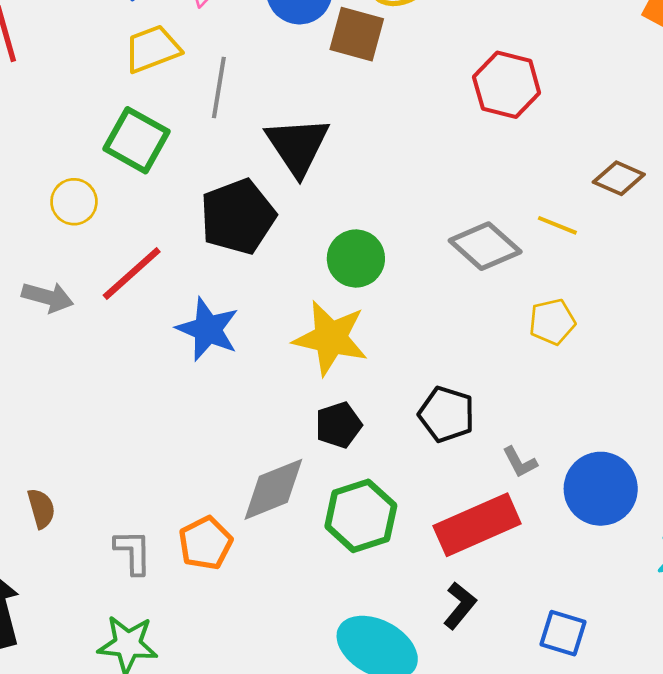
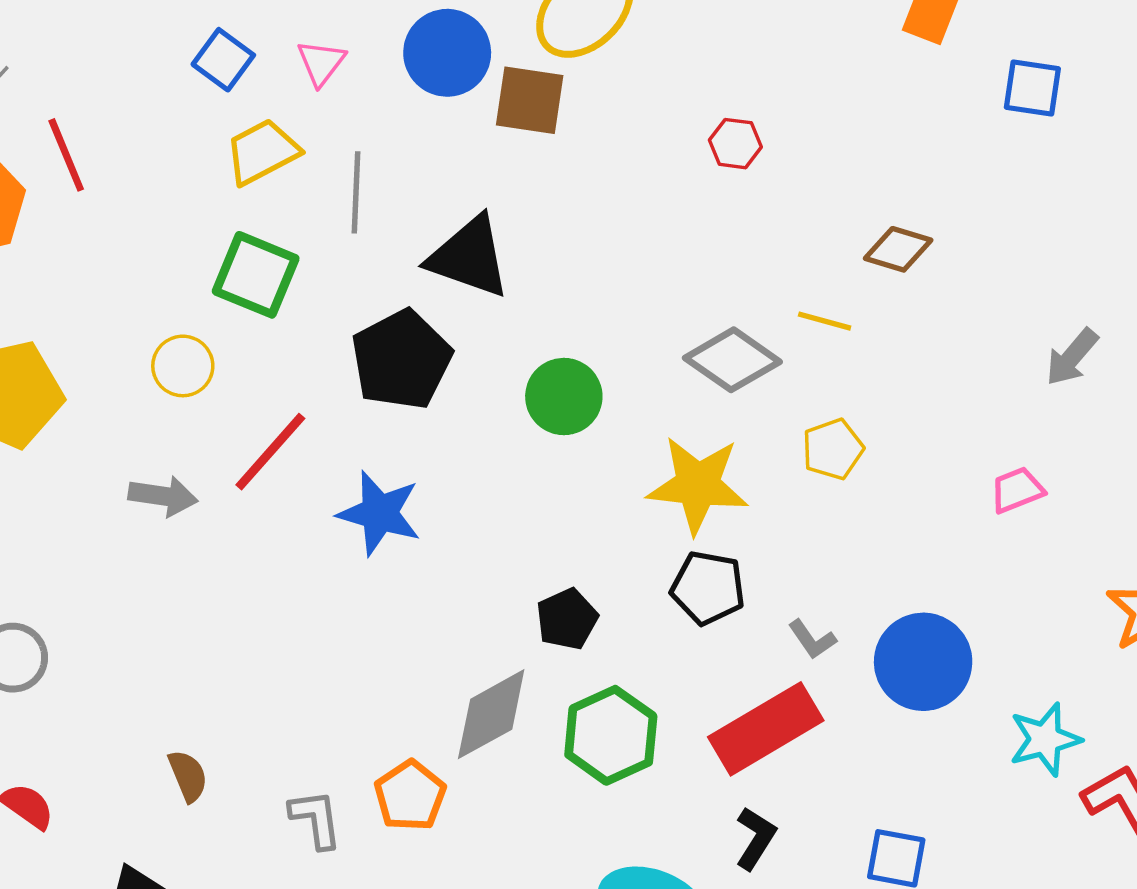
red hexagon: (507, 85) -> (735, 144), size x0.6
black triangle: (298, 146) -> (469, 257), turned -30
yellow star: (331, 338) -> (698, 485), moved

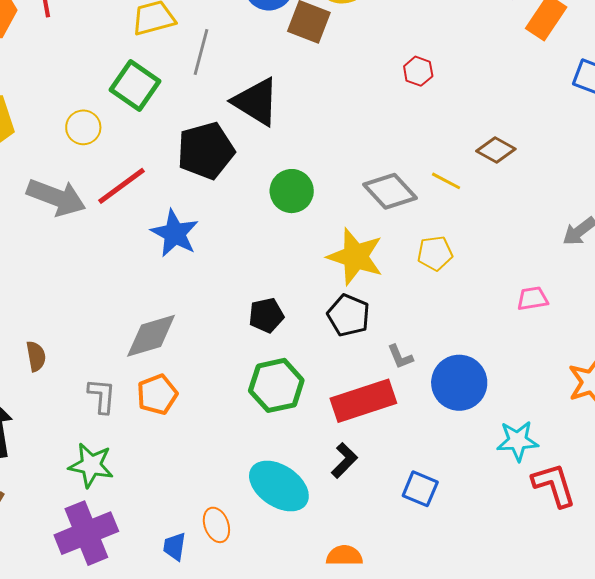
gray arrow: (163, 496) -> (56, 197), size x1.5
gray diamond: (491, 714) -> (151, 336), moved

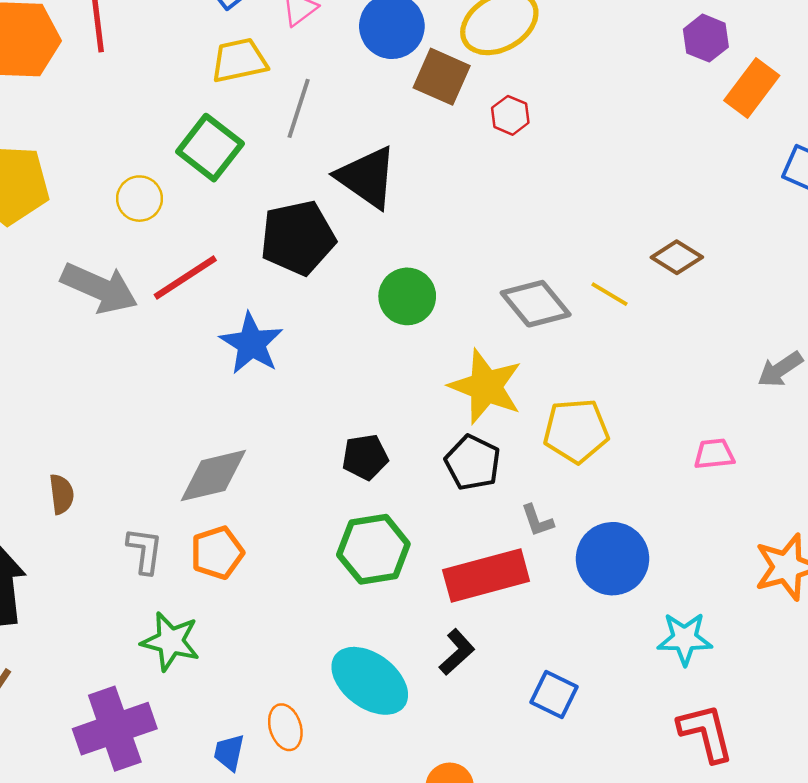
red hexagon: (418, 71) -> (510, 115), moved
yellow pentagon: (435, 253) -> (576, 431), moved, size x1.4
green star: (91, 465) -> (171, 641), moved
red L-shape: (554, 485) -> (706, 733), moved

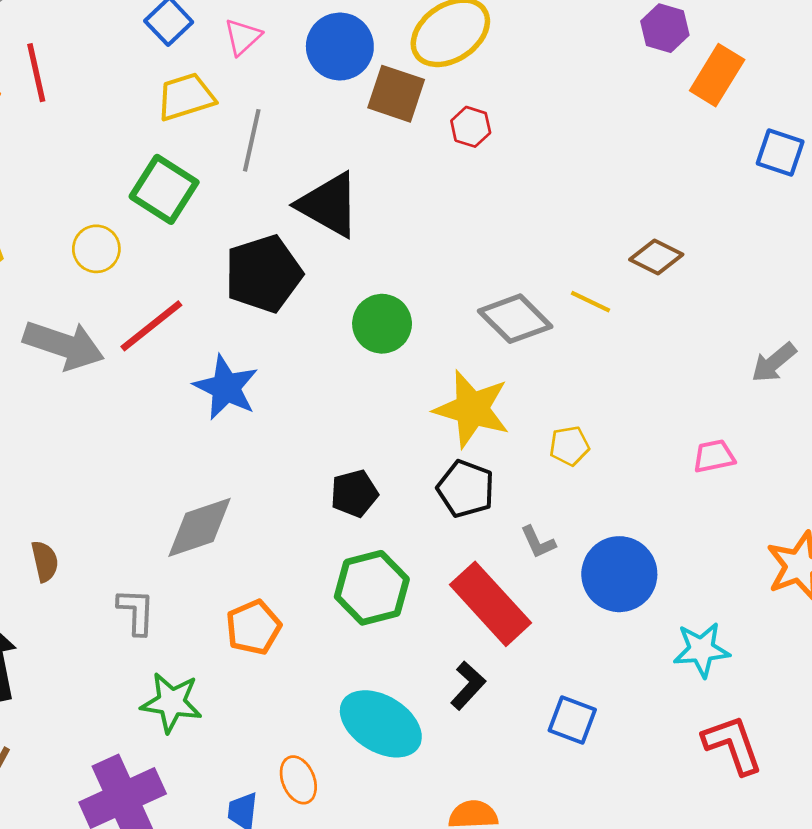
yellow pentagon: (576, 431) -> (569, 446), size x0.6
orange pentagon: (217, 553) -> (253, 627), moved
red rectangle: (486, 575) -> (491, 604), turned 68

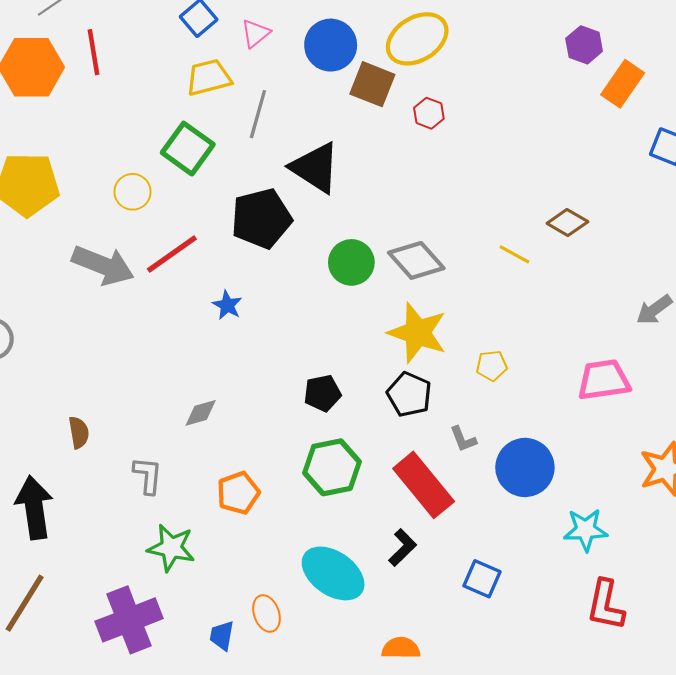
gray diamond: (515, 319) -> (416, 260), moved
blue star: (226, 387) -> (227, 305), size x0.6
pink trapezoid: (714, 456) -> (604, 380), size x1.6
gray diamond: (199, 527) -> (201, 413), size x0.6
red L-shape: (733, 745) -> (606, 605), turned -152

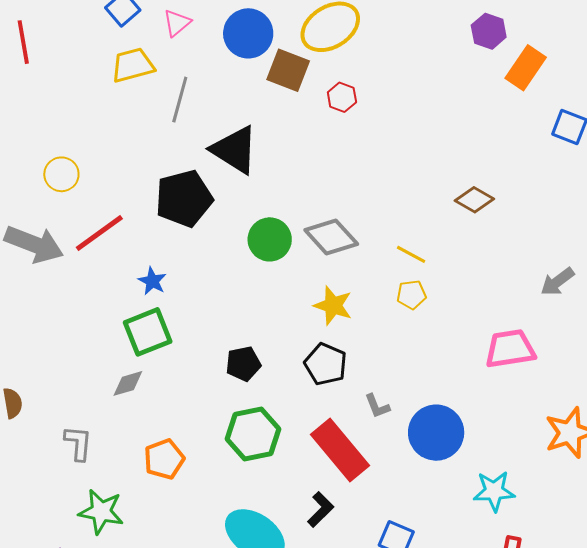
green square: (188, 149) -> (148, 332), moved, turned 33
yellow line: (514, 254) -> (411, 254), moved
yellow star: (418, 333) -> (333, 306), size x0.7
yellow pentagon: (492, 366) -> (411, 295), moved

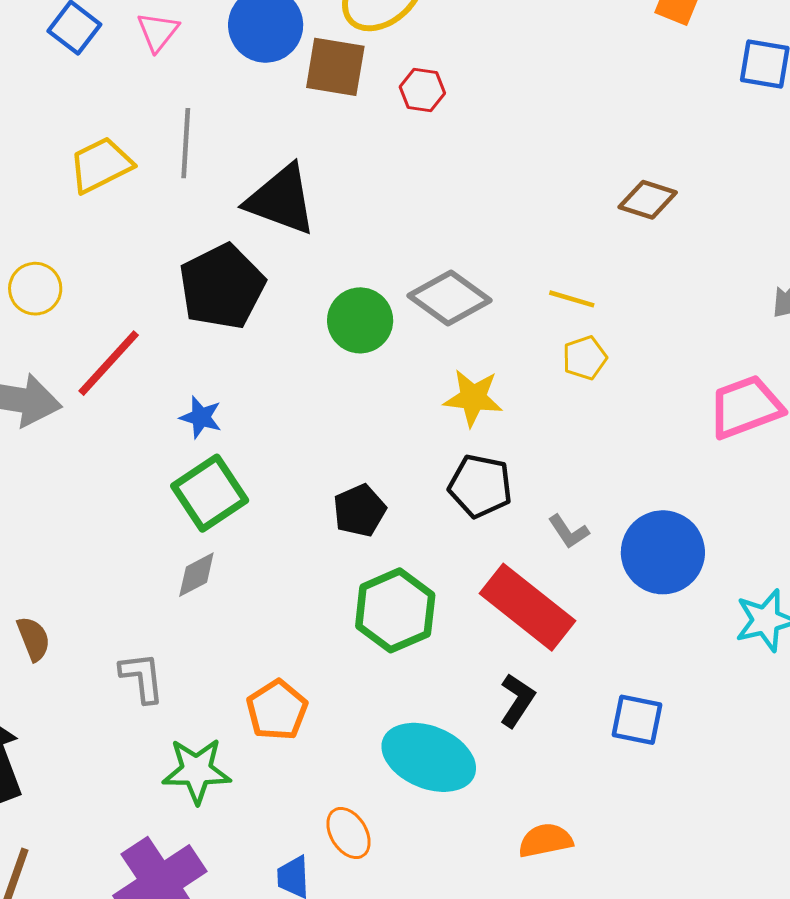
yellow trapezoid: (133, 65) -> (101, 165), moved
orange pentagon: (164, 459) -> (277, 710), moved

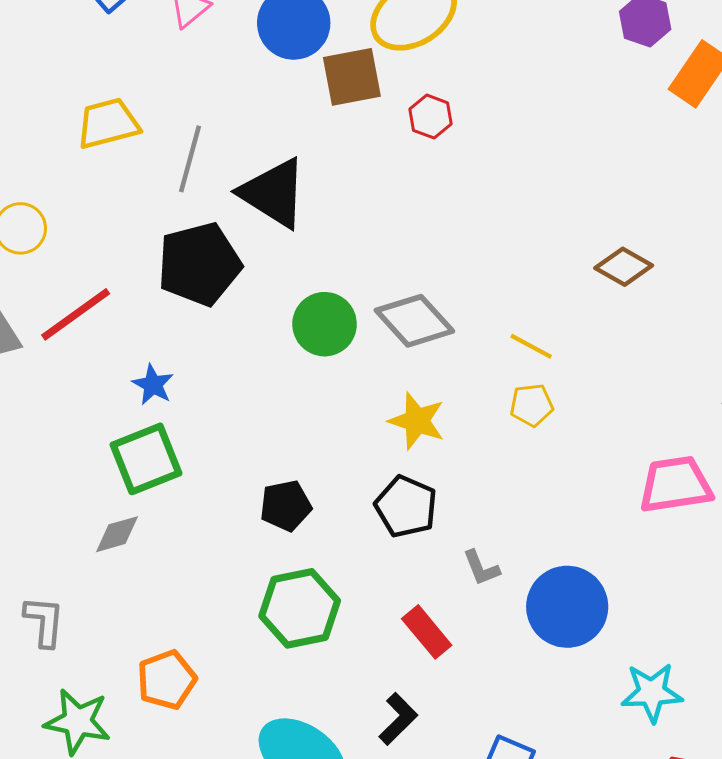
brown square: (335, 67) -> (352, 77), turned -32
gray line: (186, 143) -> (190, 159), moved
red rectangle: (527, 607) -> (427, 632), size x0.6

